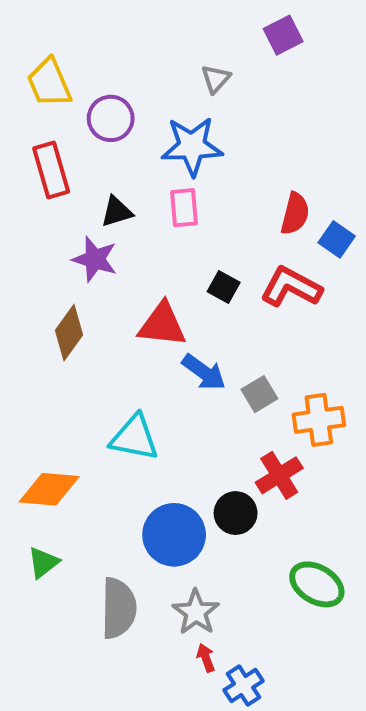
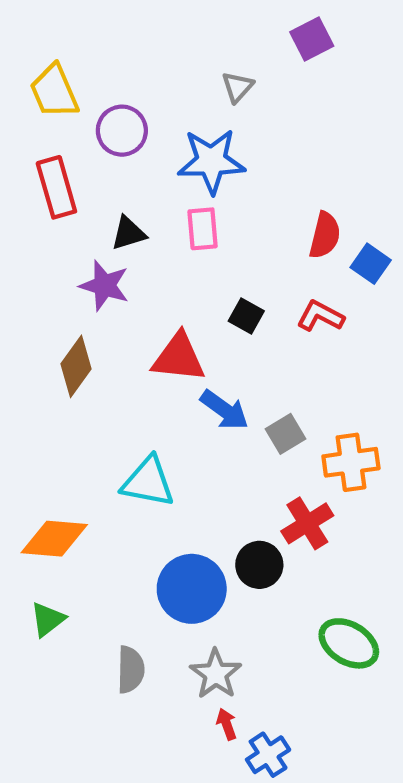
red L-shape: (291, 287) -> (320, 316), size x0.7
gray semicircle: (119, 608) -> (131, 670), size x0.7

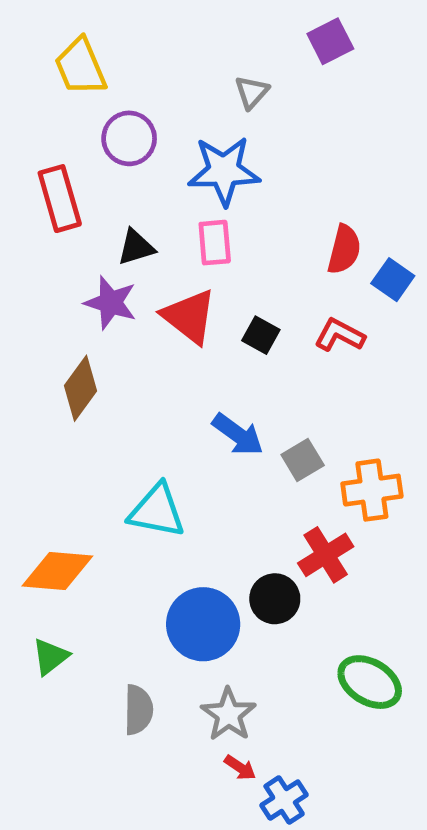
yellow trapezoid: (54, 91) -> (80, 67), moved
red triangle: (179, 358) -> (189, 317), moved, turned 32
red arrow: (227, 724) -> (240, 768), turned 144

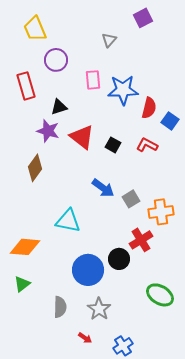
blue star: (224, 171) -> (123, 90), moved
pink rectangle: (215, 243) -> (93, 80), moved
red arrow: (240, 768) -> (85, 338), moved

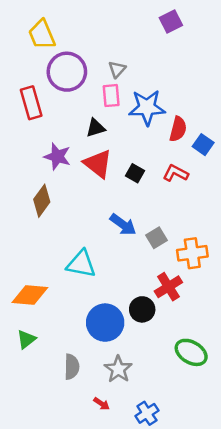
gray triangle: (109, 40) -> (117, 69), moved
purple circle: (56, 60) -> (67, 72), size x1.4
black triangle: (59, 107) -> (96, 128), moved

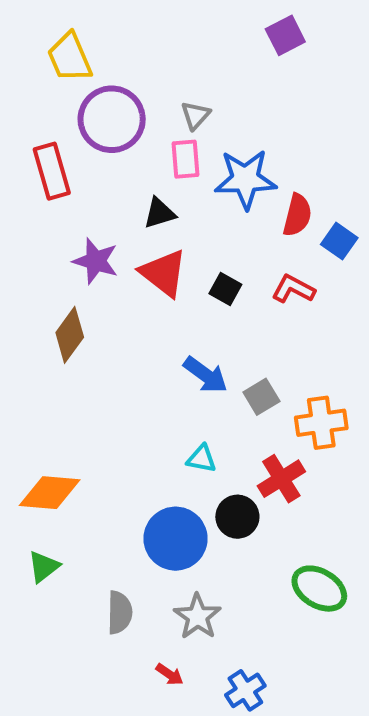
cyan triangle: (81, 264) -> (201, 459), moved, size x0.6

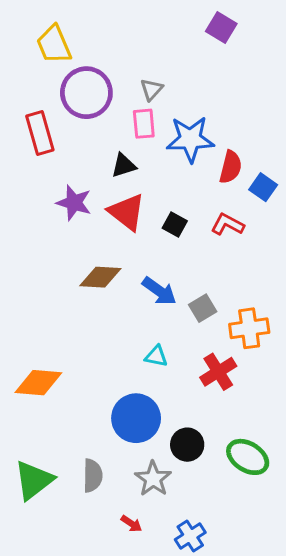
purple square: (285, 35) -> (221, 28), turned -32
brown diamond: (70, 335) -> (100, 277), moved, turned 57
black circle: (237, 517) -> (187, 445), moved
green triangle: (44, 567) -> (34, 480), moved, size x1.6

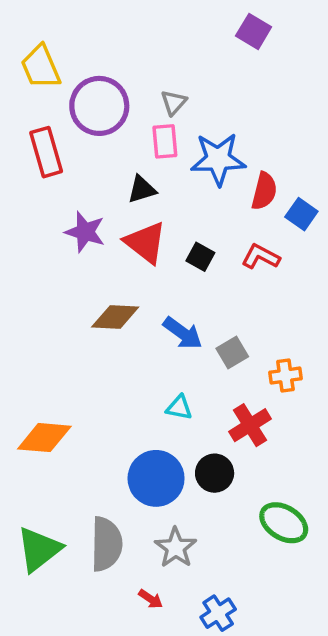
yellow trapezoid: (54, 45) -> (41, 67), moved
orange cross: (249, 328) -> (285, 376), size x0.7
black circle: (187, 445) -> (215, 473), moved
gray semicircle: (93, 476) -> (106, 544), size x1.4

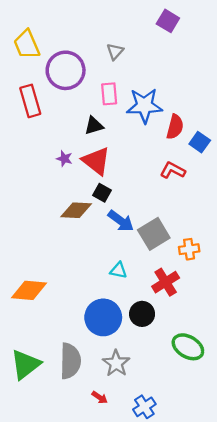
gray triangle: (174, 102) -> (115, 51), moved
purple star: (85, 232) -> (64, 159), moved, size x0.6
black square: (200, 257) -> (102, 193), moved
gray square: (232, 352) -> (154, 234), size x1.5

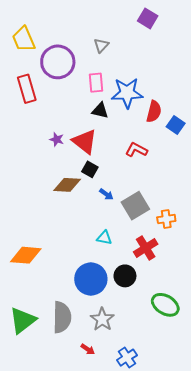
black triangle: (94, 126) -> (100, 110), moved, turned 30
red L-shape: (173, 170) -> (136, 150), moved
blue arrow: (121, 221) -> (106, 194), size x0.6

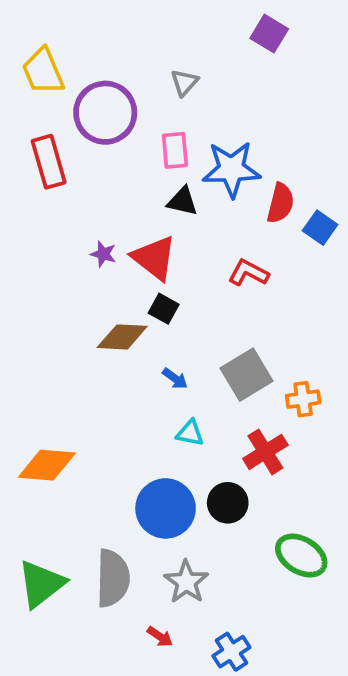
blue arrow: (106, 194) -> (175, 378), moved

